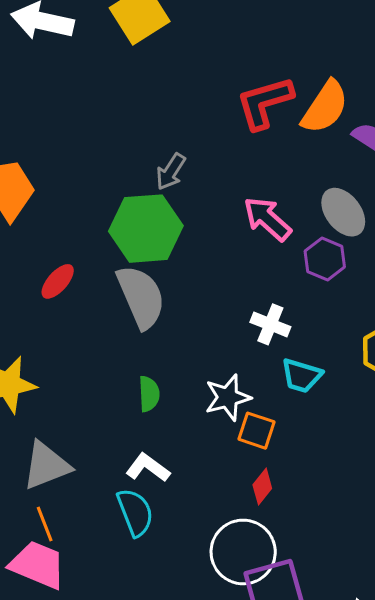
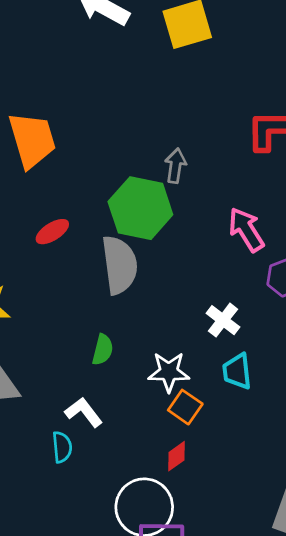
gray arrow: (171, 172) -> (175, 166), turned 140
cyan trapezoid: (302, 376) -> (237, 371), turned 51
cyan semicircle: (135, 512) -> (62, 447), size x0.7

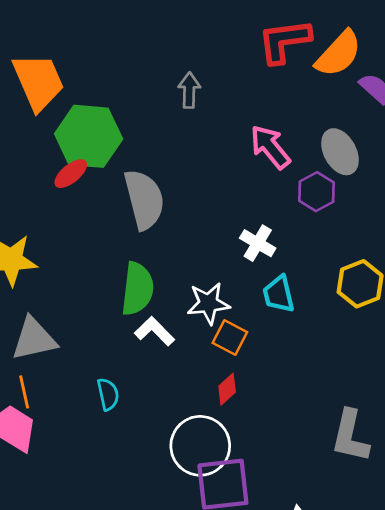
green hexagon: (140, 208) -> (89, 136), moved
green semicircle: (103, 350) -> (138, 289), size x1.6
white L-shape: (84, 412) -> (155, 331), moved

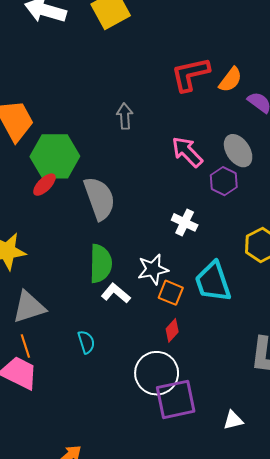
orange semicircle: (339, 54) -> (230, 80), size x0.7
cyan trapezoid: (279, 294) -> (213, 282), moved, size x1.5

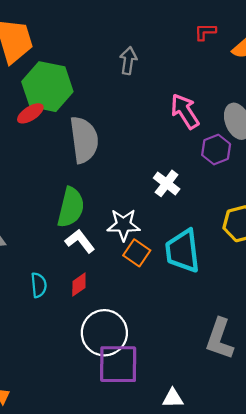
red L-shape: (190, 74) -> (205, 32), size x0.5
red diamond: (172, 330) -> (79, 284), moved

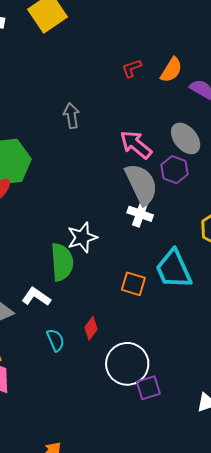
gray semicircle: (84, 140) -> (141, 184), moved
white star: (124, 225) -> (82, 237), moved
white L-shape: (80, 241) -> (36, 297), moved
purple square: (118, 364) -> (148, 388), size x0.6

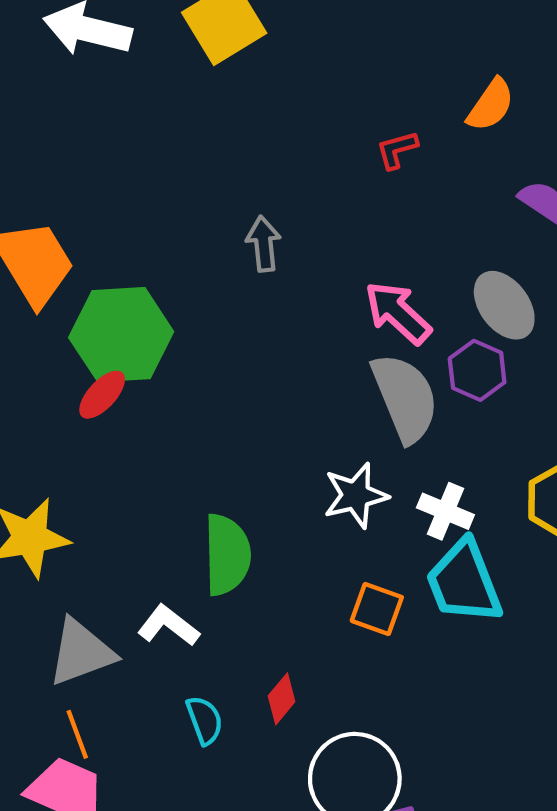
orange semicircle: (171, 70) -> (491, 105), moved
white cross: (140, 214) -> (445, 511), moved
white star: (82, 237) -> (356, 495), moved

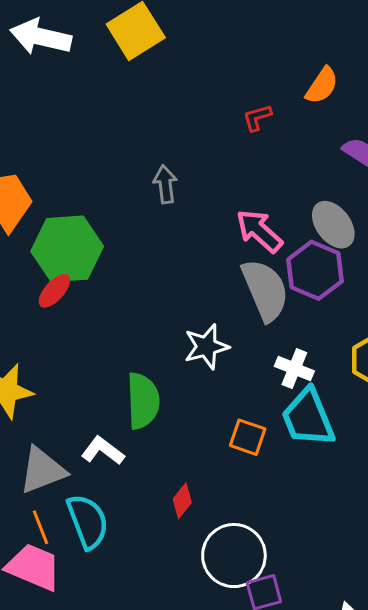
purple hexagon: (477, 370) -> (315, 270), size x1.4
white star: (356, 495) -> (206, 347), moved
cyan semicircle: (205, 720) -> (88, 521), moved, size x1.6

